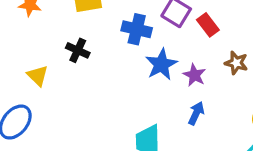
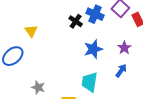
black cross: (78, 50) -> (76, 21), moved
blue star: (161, 64) -> (93, 49), moved

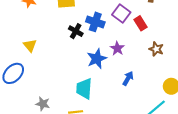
purple star: (124, 48) -> (117, 48), moved
cyan trapezoid: (90, 82) -> (84, 89), moved

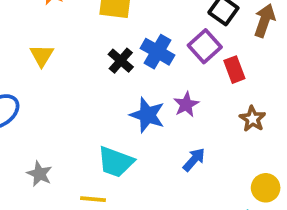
yellow triangle: (30, 45) -> (42, 55), moved
blue star: (97, 59) -> (147, 115), turned 30
cyan trapezoid: (84, 89) -> (116, 162), turned -85

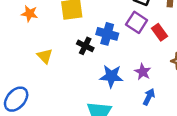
yellow triangle: (42, 55) -> (45, 56), moved
purple star: (186, 105) -> (143, 72), moved

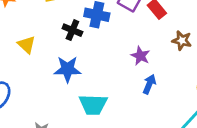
blue star: (111, 76) -> (68, 69), moved

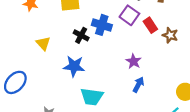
brown star: (182, 41) -> (170, 35), moved

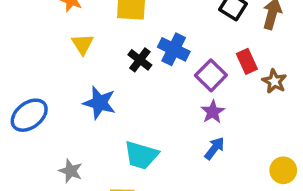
purple square: (129, 15) -> (211, 75), moved
yellow triangle: (43, 43) -> (83, 44), moved
blue star: (74, 66) -> (99, 103), moved

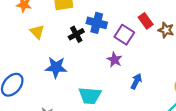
black cross: (140, 60) -> (76, 34), turned 35
purple star: (213, 112) -> (114, 60), moved

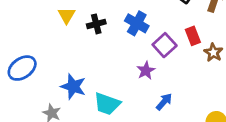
black cross: (76, 34) -> (96, 24), moved
blue star: (56, 67) -> (73, 87), moved

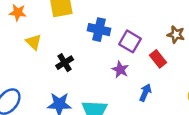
black cross: (96, 24) -> (65, 63), moved
red rectangle: (193, 36) -> (158, 59), moved

